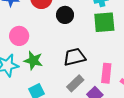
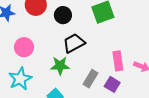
black trapezoid: (74, 57) -> (74, 43), moved
green star: (33, 61) -> (60, 66), moved

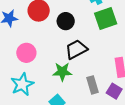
gray rectangle: (91, 79) -> (93, 85), turned -48

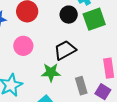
black circle: (66, 21) -> (69, 15), moved
pink circle: (26, 53) -> (23, 46), moved

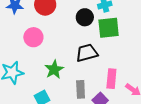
black trapezoid: (65, 50) -> (87, 53), moved
green star: (51, 72) -> (54, 69), turned 30

